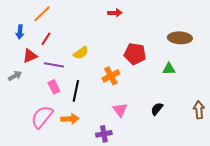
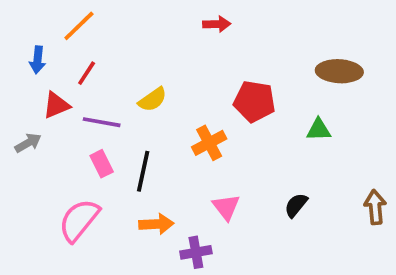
orange arrow: (70, 119) -> (156, 224), moved

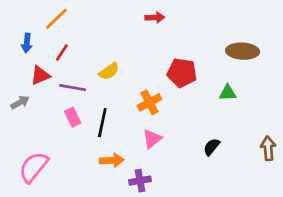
pink triangle: (226, 207) -> (152, 139), moved, turned 30
pink semicircle: (79, 220) -> (33, 167), moved

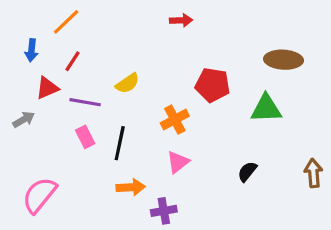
green triangle: (228, 93) -> (266, 108), size x1.5

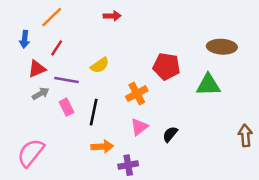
red arrow: (181, 20) -> (112, 16), moved
gray arrow: (24, 120) -> (41, 94), moved
black semicircle: (247, 171) -> (170, 134), moved

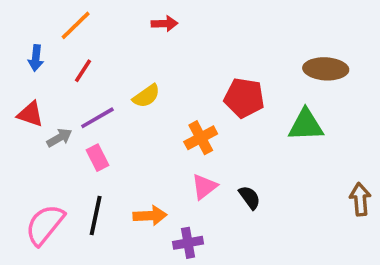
red triangle: (37, 69) -> (30, 114), moved, turned 42
purple line: (67, 80) -> (97, 118), turned -40
black line: (94, 112) -> (96, 216), moved
black semicircle: (170, 134) -> (250, 197), turned 105

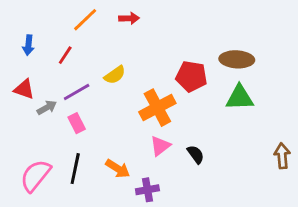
orange line: (76, 25) -> (85, 20), moved
brown ellipse: (326, 69) -> (237, 59), moved
orange cross: (201, 138) -> (157, 108), size x1.4
orange arrow: (150, 216) -> (118, 169), turned 35

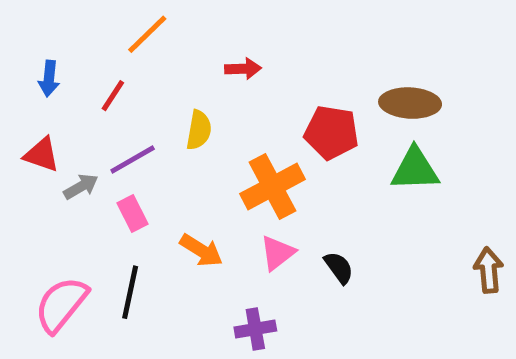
red arrow: (129, 18) -> (243, 69), moved
yellow semicircle: (115, 75) -> (199, 130), turned -45
orange arrow: (118, 169) -> (201, 250), moved

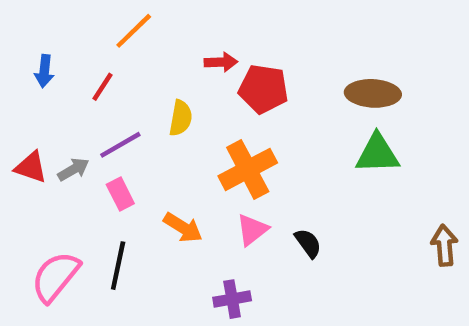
red pentagon: (331, 133) -> (263, 89), moved
red triangle: (42, 155) -> (31, 167), moved

